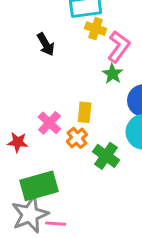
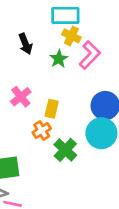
green star: (113, 74) -> (59, 59), moved
pink cross: (49, 123) -> (21, 97), moved

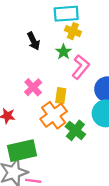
pink L-shape: (90, 55) -> (81, 67), moved
orange cross: (42, 131) -> (54, 115), size x1.6

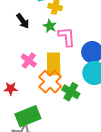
pink L-shape: (81, 67) -> (67, 37), turned -35
yellow rectangle: (61, 96) -> (54, 64), size x1.6

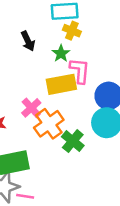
pink cross: (29, 61) -> (31, 108), moved
yellow rectangle: (54, 64) -> (61, 84), moved, turned 70

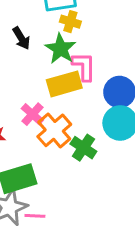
green star: (61, 53) -> (60, 49), size x1.5

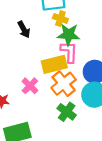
green star: (60, 49) -> (69, 35), moved, turned -30
orange cross: (54, 130) -> (64, 84), moved

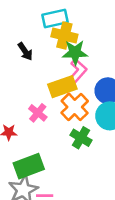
yellow cross: (60, 19) -> (64, 36), size x1.5
pink L-shape: (69, 52) -> (77, 71), turned 45

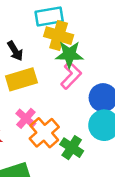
yellow rectangle: (62, 87) -> (21, 79), moved
orange cross: (75, 107) -> (44, 133), moved

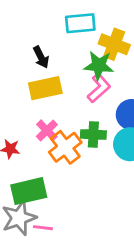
yellow cross: (59, 36) -> (114, 44), moved
green cross: (72, 148) -> (93, 135), moved, turned -35

